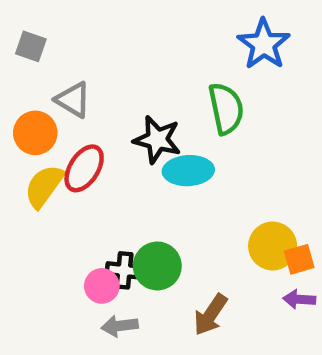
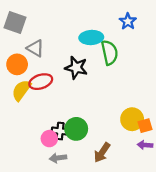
blue star: (264, 44) -> (128, 21), size x0.7
gray square: (31, 46) -> (15, 22), size x1.5
red ellipse: (84, 168) -> (41, 82), turned 40
cyan ellipse: (188, 171) -> (91, 37), moved

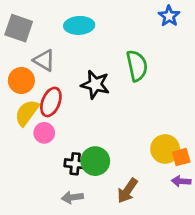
blue star: (128, 21) -> (169, 16), moved
cyan ellipse: (91, 37) -> (79, 25), moved
red ellipse: (41, 82) -> (51, 102), turned -50
pink circle: (49, 139) -> (44, 133), moved

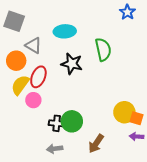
cyan ellipse: (79, 25) -> (65, 31), moved
orange square: (181, 157) -> (137, 118), turned 32

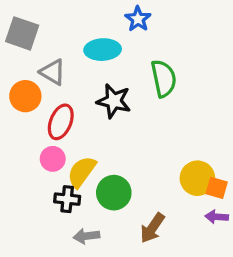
blue star: (127, 12) -> (138, 19), moved
yellow semicircle: (20, 85) -> (82, 172), moved
black cross: (57, 123) -> (67, 199), moved

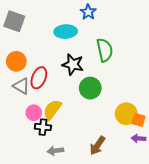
gray triangle: (53, 72) -> (21, 86), moved
pink circle: (53, 159) -> (34, 113), moved
green circle: (114, 193) -> (90, 88), moved

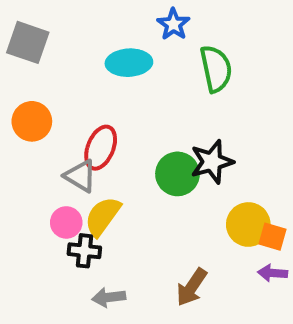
green semicircle: (105, 50) -> (216, 69), moved
black star: (73, 64) -> (212, 162), moved, turned -30
red ellipse: (39, 78) -> (101, 148), moved
gray triangle: (21, 86) -> (80, 176), moved

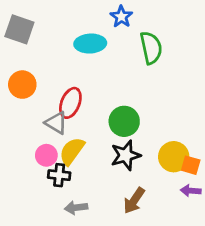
black star: (212, 162) -> (126, 155), moved

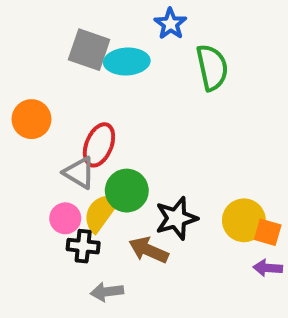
gray square: (19, 29) -> (89, 50), moved
green circle: (124, 121) -> (127, 191), moved
brown arrow: (134, 201) -> (149, 250), moved, turned 80

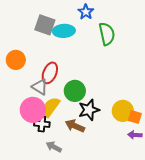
green circle: (127, 191) -> (75, 91), moved
pink circle: (65, 218) -> (33, 110), size x1.6
gray arrow: (107, 292) -> (54, 147), turned 35

